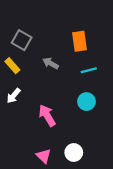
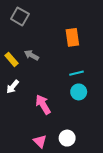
gray square: (22, 40) -> (20, 16), moved
gray arrow: (51, 63) -> (31, 55), moved
cyan line: (89, 70) -> (77, 73), moved

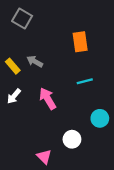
cyan circle: (79, 92) -> (100, 118), moved
pink arrow: (43, 105) -> (48, 99), moved
white circle: (67, 138) -> (72, 139), moved

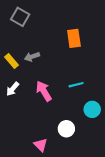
gray arrow: (35, 61) -> (32, 57), turned -48
cyan line: (85, 81) -> (76, 85), moved

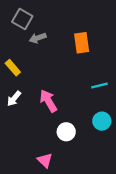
gray arrow: (32, 57) -> (38, 38), moved
cyan line: (76, 85) -> (99, 85), moved
white circle: (66, 129) -> (66, 132), moved

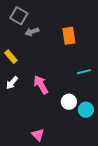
cyan circle: (102, 121) -> (86, 110), moved
white circle: (66, 132) -> (69, 102), moved

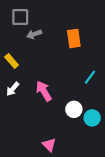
gray square: (19, 16) -> (20, 17), turned -30
cyan line: (84, 72) -> (90, 77), turned -40
pink triangle: (38, 135) -> (49, 145), moved

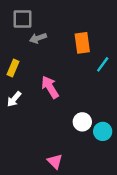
yellow rectangle: (12, 61) -> (13, 68), turned 64
cyan line: (90, 77) -> (103, 64), moved
pink arrow: (44, 91) -> (50, 87), moved

